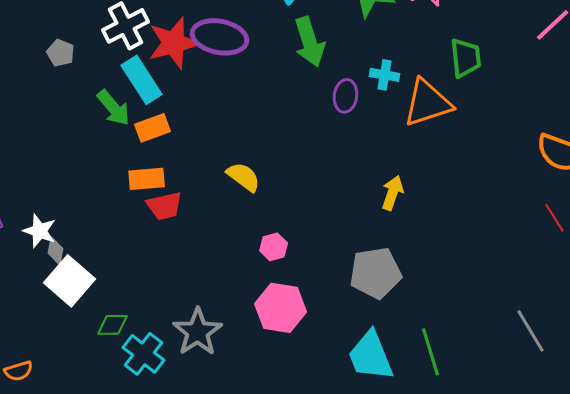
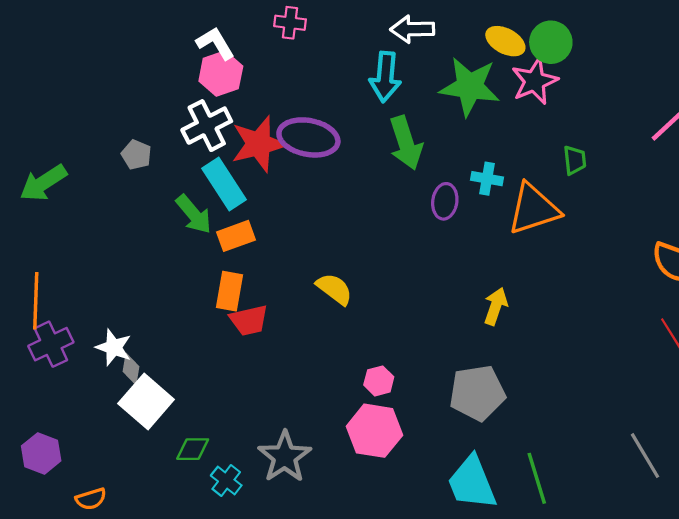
green trapezoid: (466, 58) -> (575, 160), size x0.7
orange rectangle: (147, 179) -> (229, 291), turned -75
pink hexagon: (274, 247) -> (379, 381), moved
cyan cross: (144, 354) -> (226, 480), size x0.7

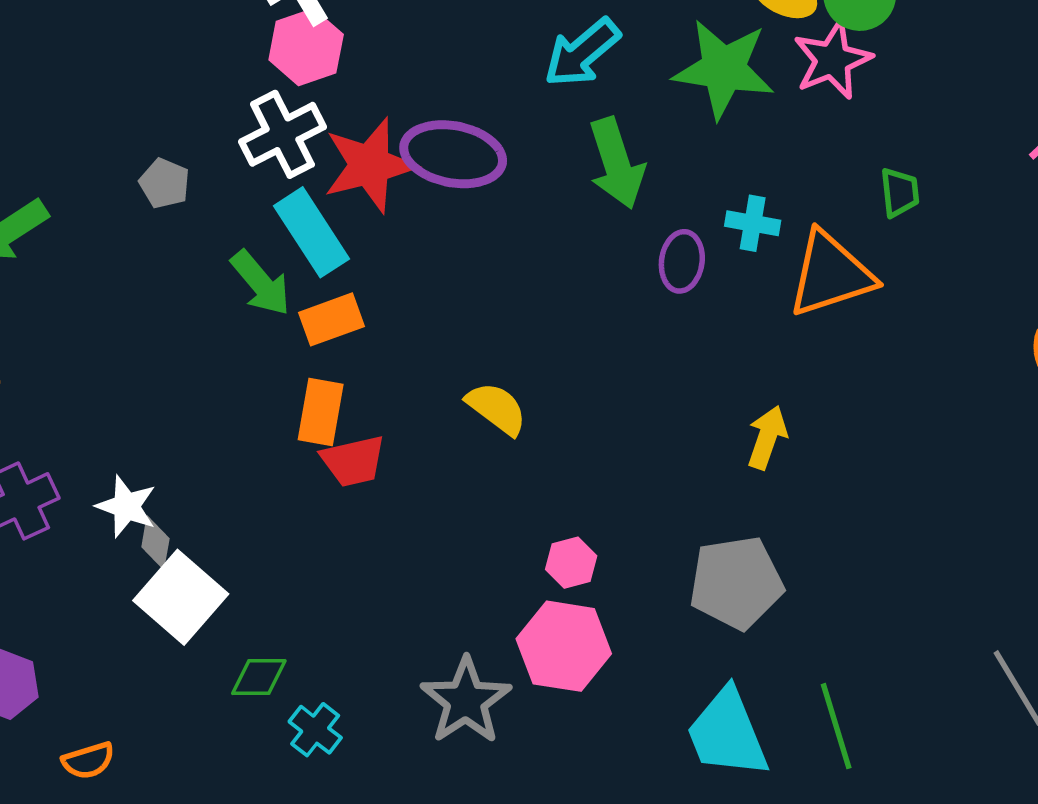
cyan arrow: (385, 77) -> (582, 53), turned 45
gray star: (285, 457) -> (466, 701), moved

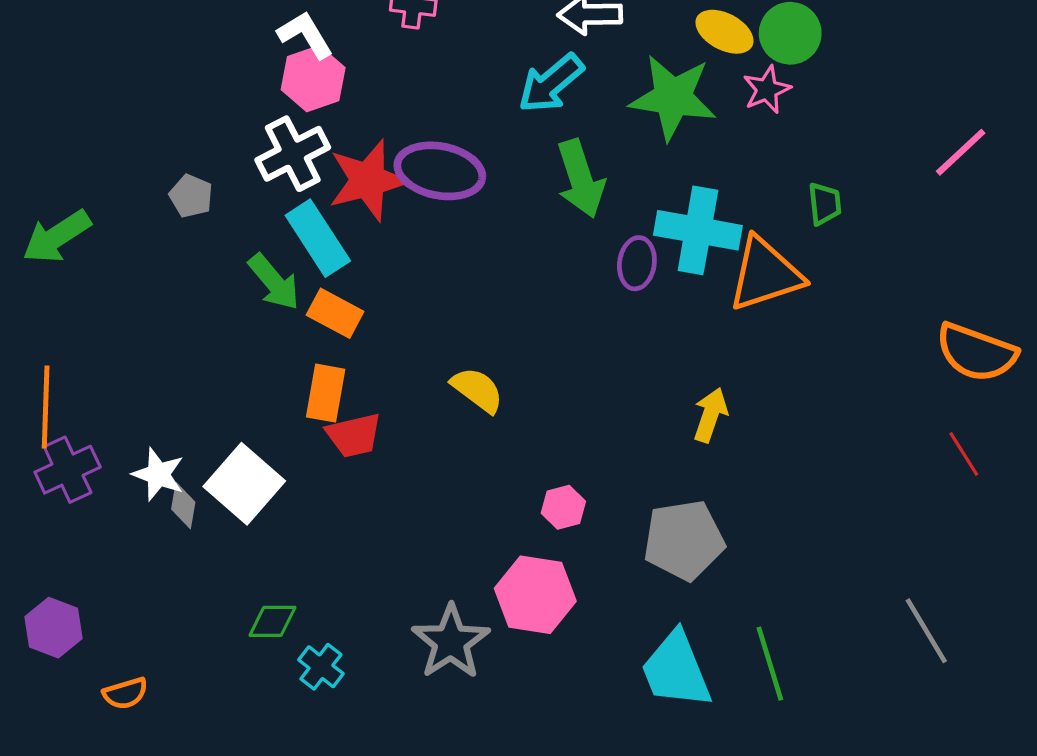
pink star: (832, 60) -> (767, 90), size x0.7
cyan cross: (753, 223) -> (698, 230), size x1.8
orange rectangle: (331, 319) -> (335, 313), turned 48
pink hexagon: (571, 563) -> (563, 507), moved
white square: (181, 597) -> (244, 484), moved

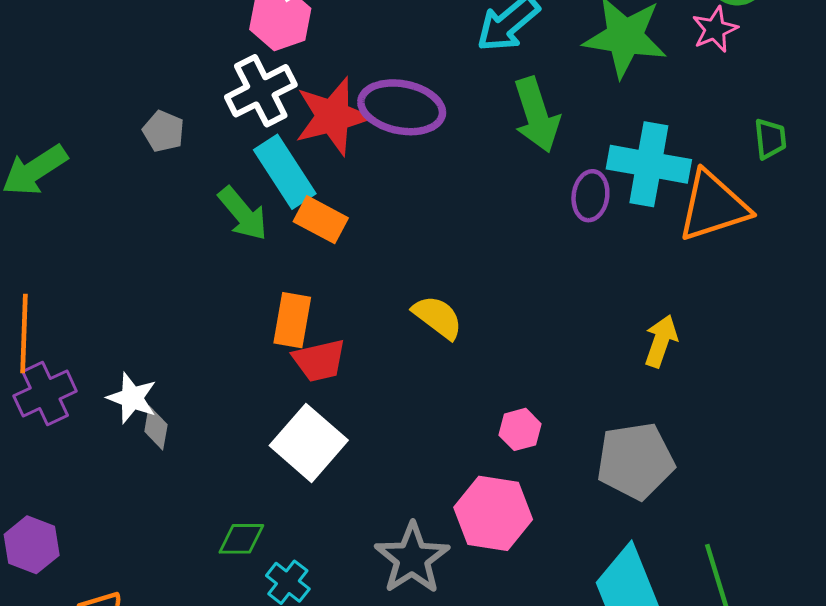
orange rectangle: (335, 313) -> (321, 220), moved
white square: (244, 484) -> (309, 443), moved

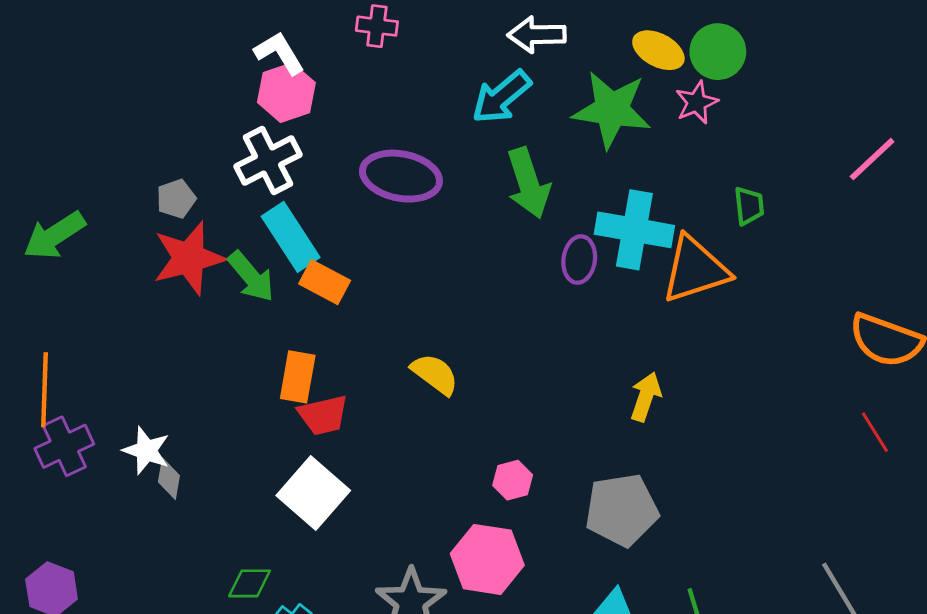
red star: (333, 116) -> (189, 258), moved
gray pentagon: (163, 131) -> (176, 199), turned 30

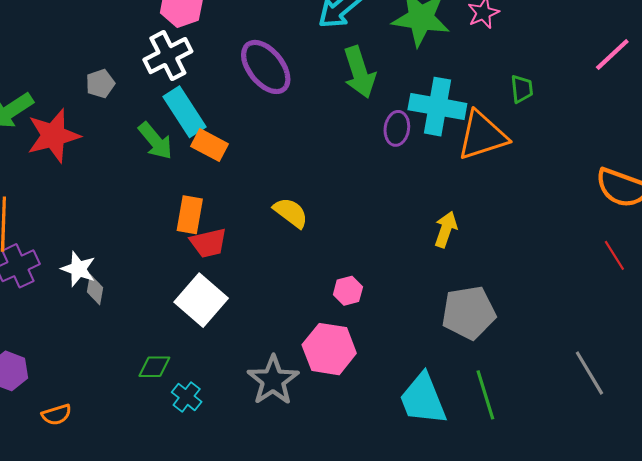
purple ellipse: (401, 176) -> (266, 67), turned 40
red star: (189, 258) -> (53, 136), moved
gray pentagon: (622, 510) -> (469, 313), moved

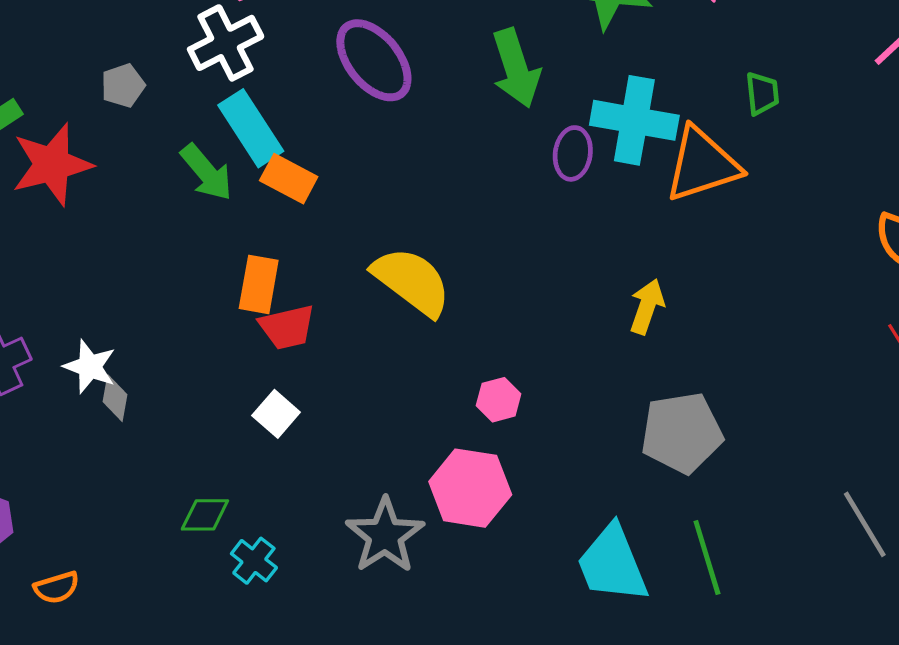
yellow semicircle: (291, 213) -> (412, 281), size x1.5
white square: (201, 300) -> (276, 414), size x0.6

